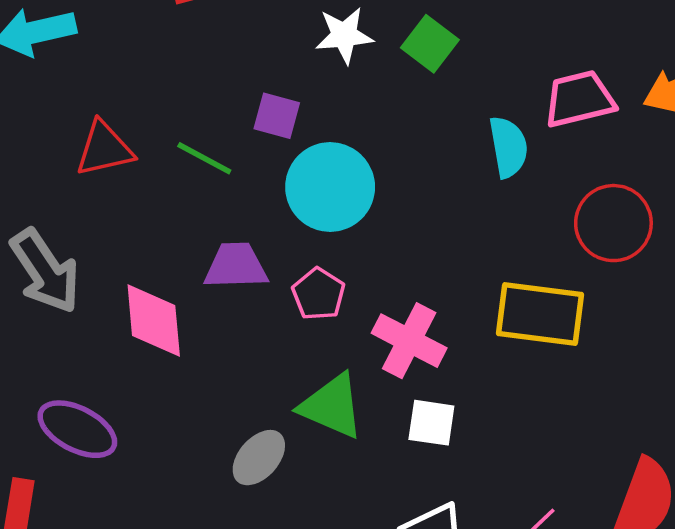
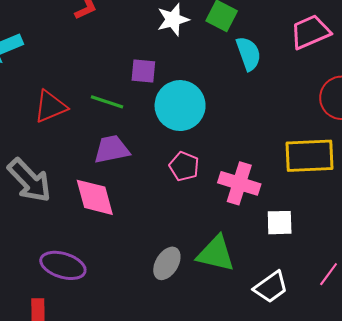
cyan semicircle: (508, 147) -> (249, 54), moved
purple trapezoid: (236, 266) -> (112, 149), moved
green triangle: (332, 406) -> (216, 254), moved
white square: (431, 423) -> (280, 223), moved

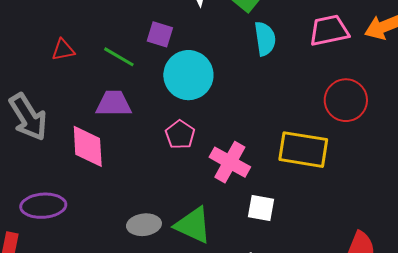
red triangle: (50, 106) -> (63, 50), size x0.7
gray ellipse: (167, 263) -> (144, 225), turned 40
purple ellipse: (63, 265) -> (43, 206), turned -33

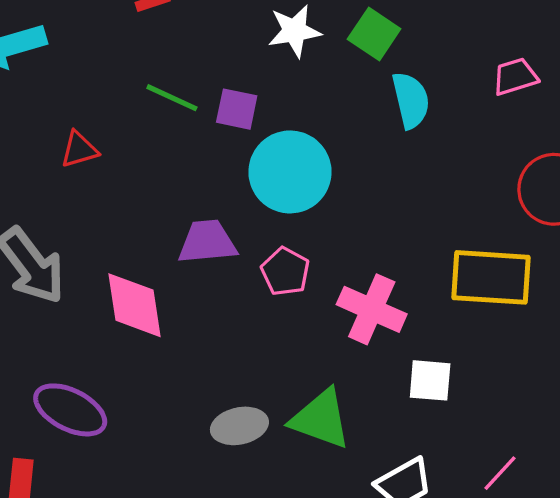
pink trapezoid: (329, 30) -> (515, 77), size x0.7
green line: (119, 57) -> (172, 98), moved
purple trapezoid: (114, 104) -> (207, 242), moved
purple ellipse: (43, 206) -> (70, 410), turned 36

